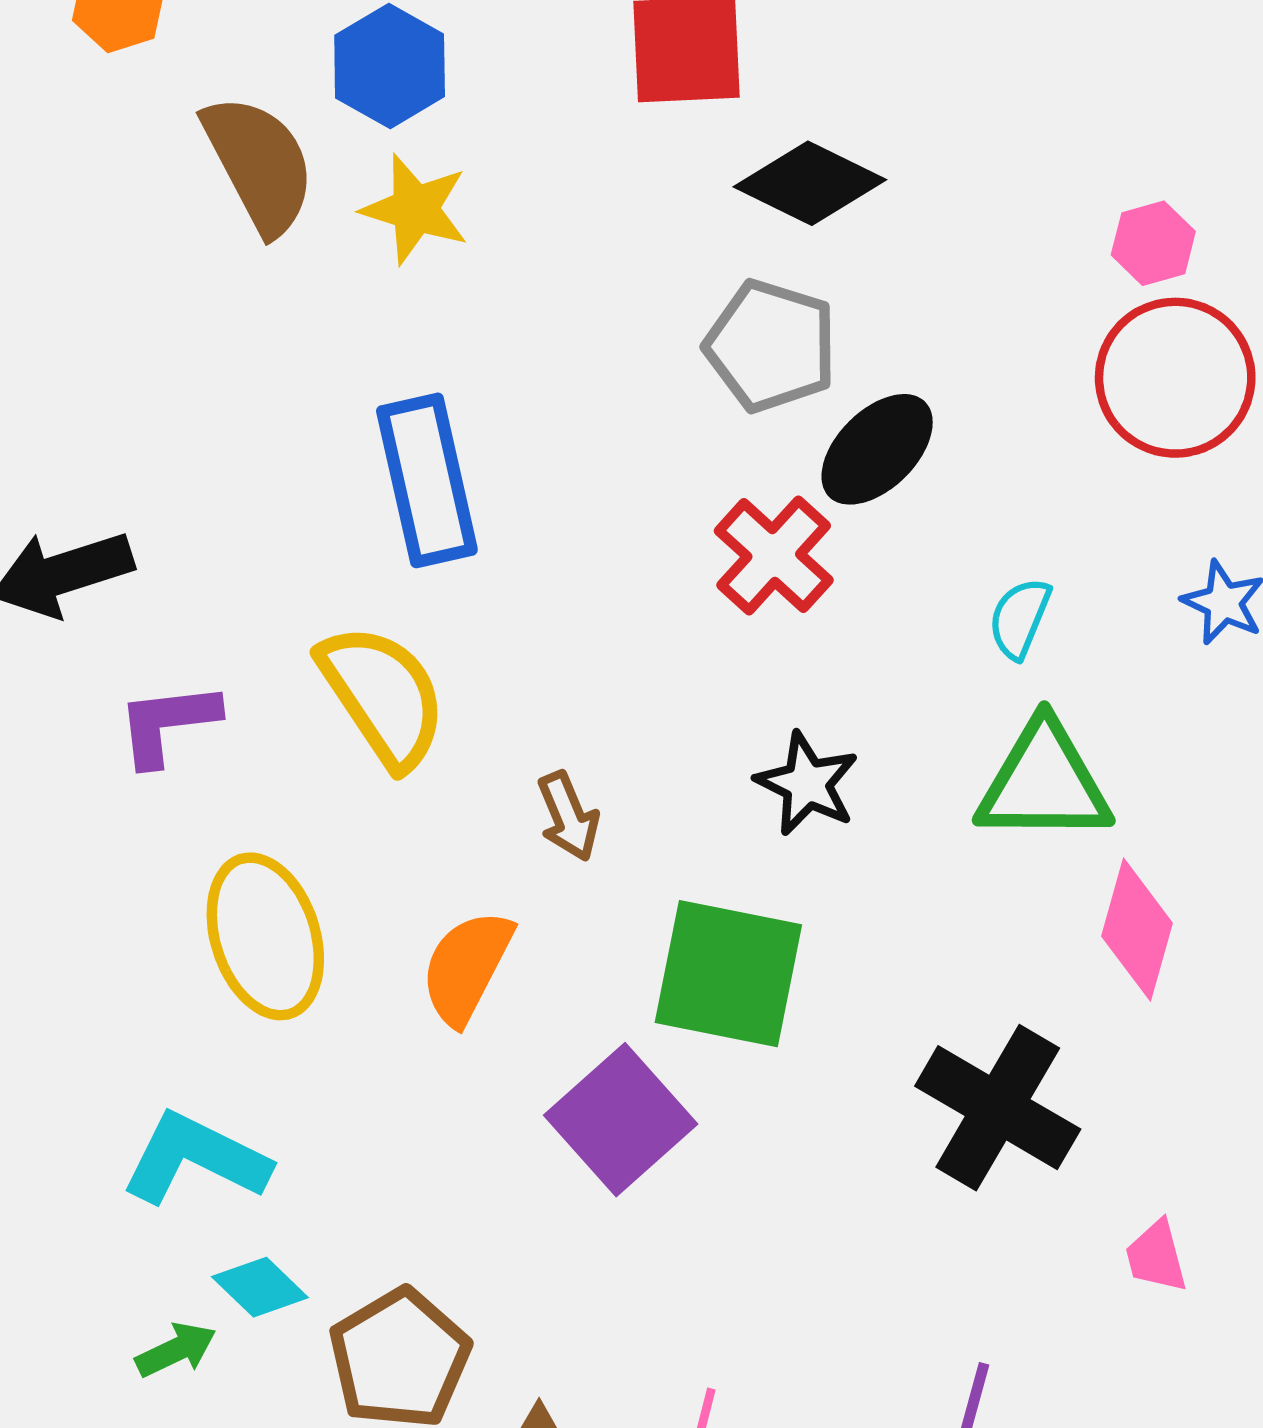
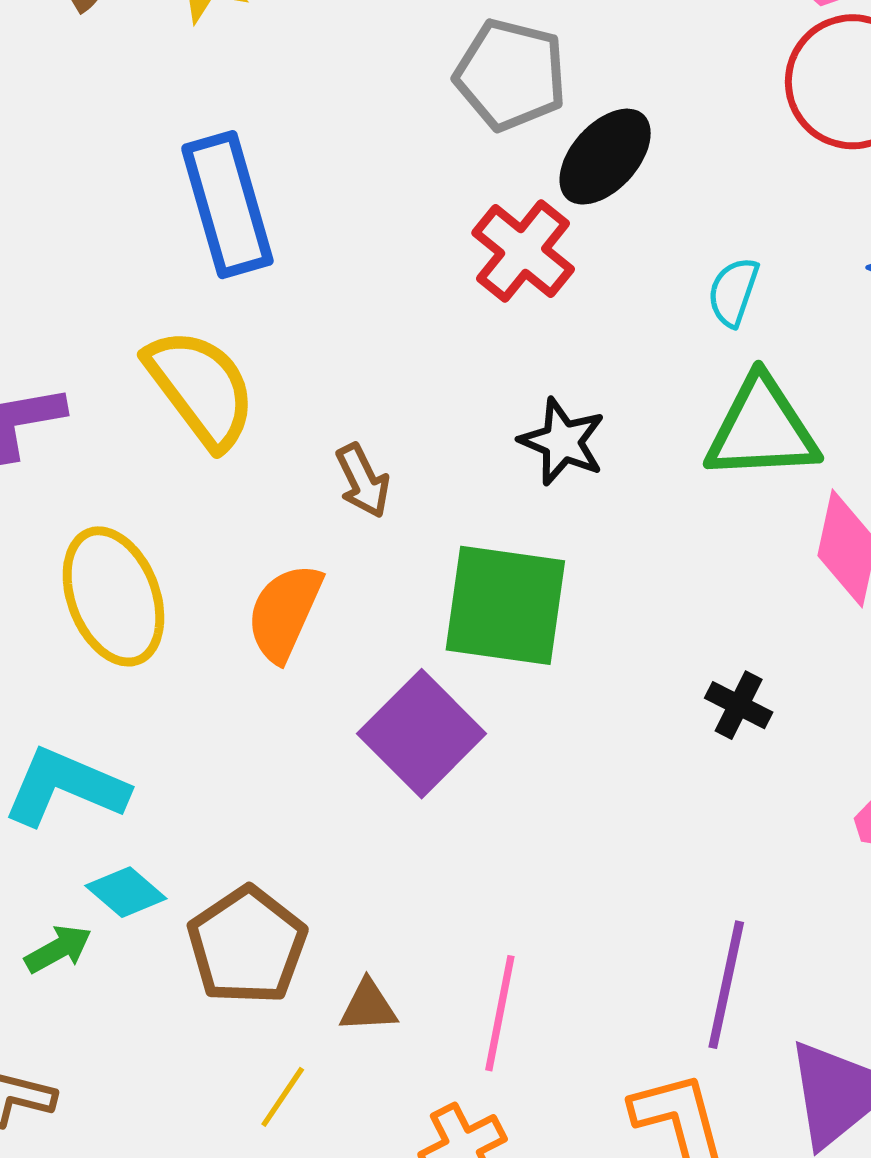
black cross: (998, 1108) -> (739, 705), size x0.5

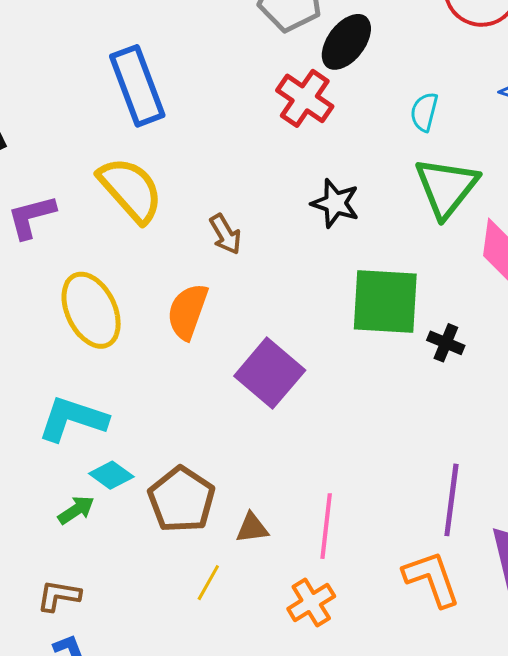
green triangle: (762, 429) -> (446, 187), turned -44
green square: (505, 605) -> (385, 302), moved

